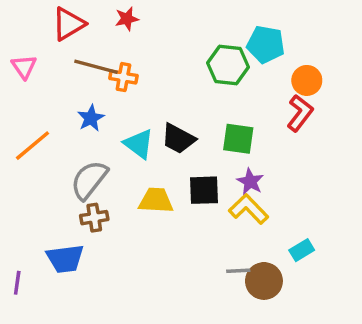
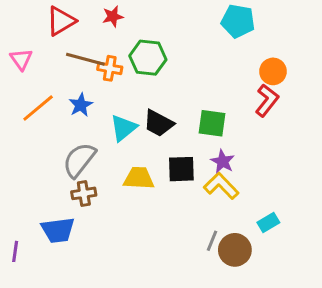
cyan pentagon: (266, 44) -> (238, 21), moved
green hexagon: (228, 65) -> (148, 58), moved
cyan triangle: (139, 144) -> (123, 128), turned 44
orange line: (33, 146) -> (38, 108), moved
gray line: (238, 271) -> (212, 241), turned -65

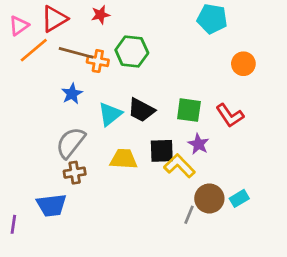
pink triangle: (21, 59) -> (19, 26), moved, turned 30
red L-shape: (267, 100) -> (230, 115), moved, turned 108
orange line: (38, 108) -> (34, 50), moved
yellow L-shape: (221, 186) -> (179, 166), moved
brown circle: (235, 250) -> (209, 198), moved

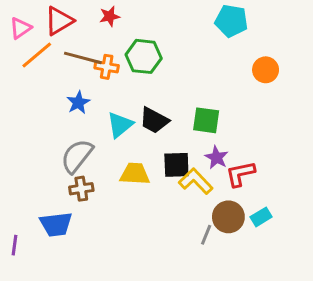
red L-shape: (230, 115) -> (240, 174), moved, turned 112

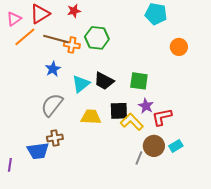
brown cross: (81, 189) -> (55, 138), moved

